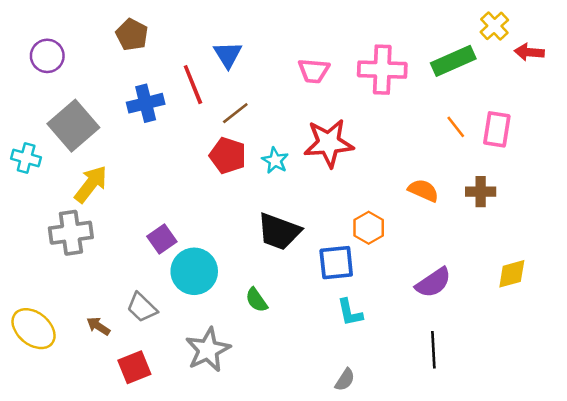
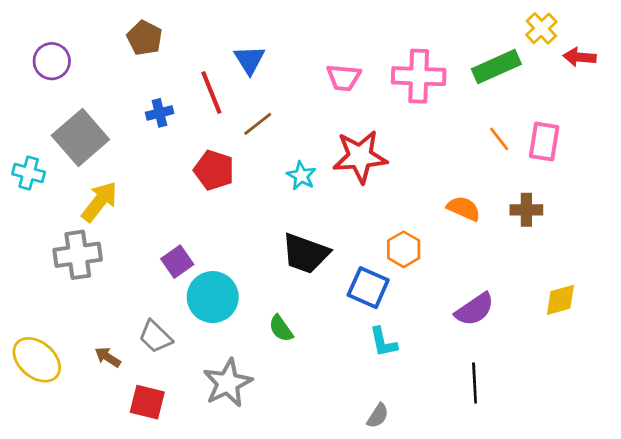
blue cross: (146, 103) -> (160, 113), size x0.7
red pentagon: (228, 156) -> (214, 170), moved
blue square: (336, 263) -> (368, 288), turned 30
red square: (134, 367) -> (147, 402), turned 36

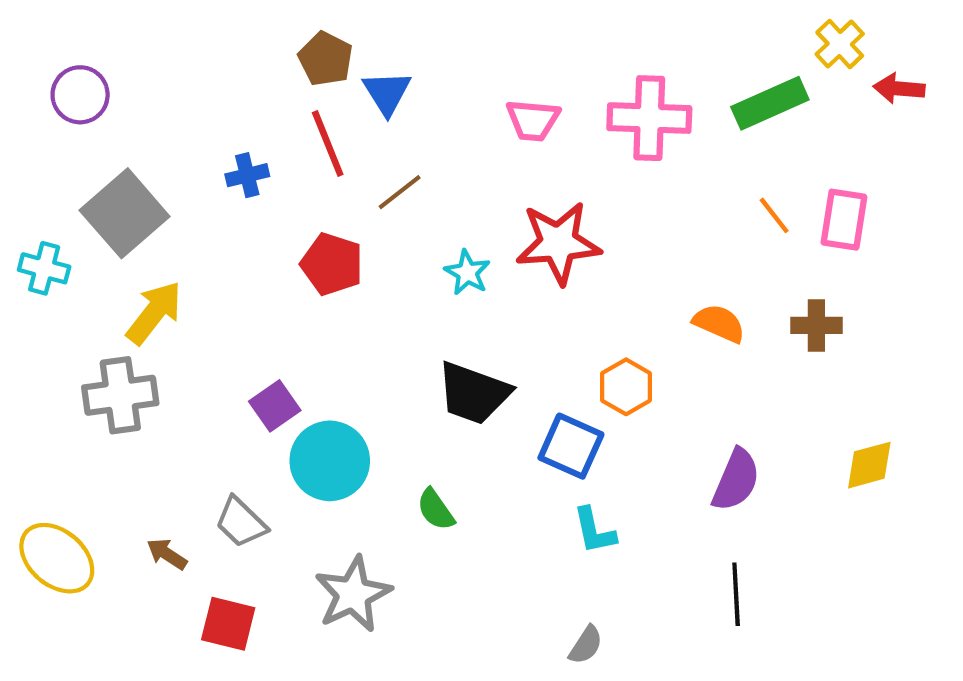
brown pentagon: (145, 38) -> (326, 59), moved
purple semicircle: (475, 309) -> (736, 480), turned -33

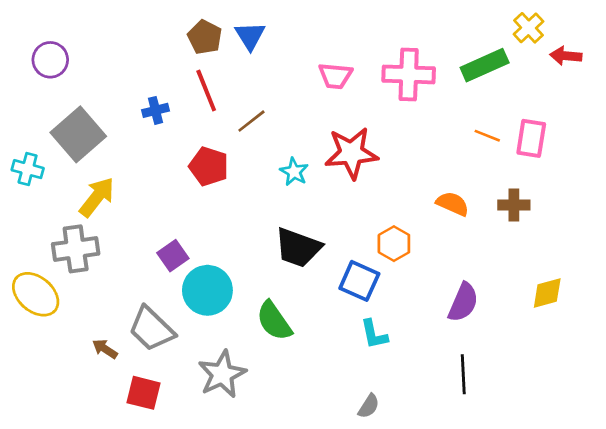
blue triangle: (387, 93) -> (250, 36), moved
orange line: (774, 215) -> (487, 136), turned -30
green semicircle: (436, 510) -> (274, 321), size x1.5
gray trapezoid: (241, 522) -> (152, 329), size x1.4
yellow ellipse: (57, 558) -> (36, 294), moved

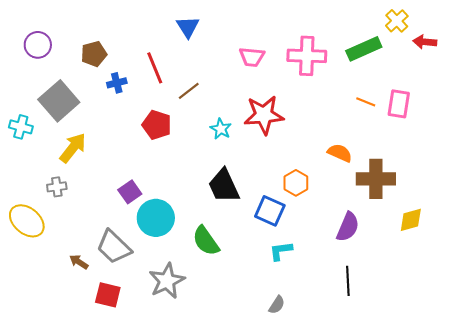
brown pentagon: (205, 37) -> (94, 54), moved, turned 30
brown cross: (514, 205) -> (376, 179), moved, size x1.6
black trapezoid: (298, 248) -> (224, 186), turned 45
gray cross: (76, 249) -> (57, 187), size x0.6
cyan L-shape: (374, 334) -> (281, 251), turned 95

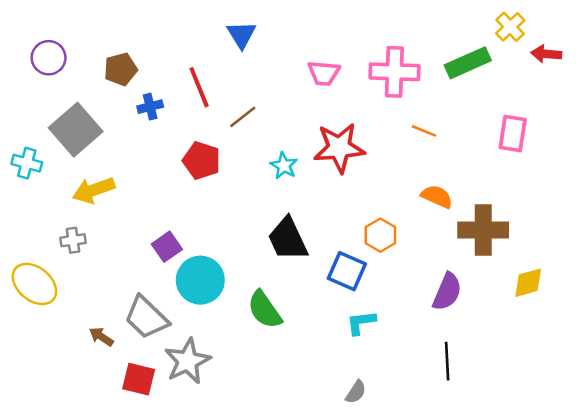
orange line: (366, 102) -> (424, 131), moved
yellow arrow: (73, 148) -> (94, 190), turned -148
gray star: (167, 281) -> (187, 361), moved

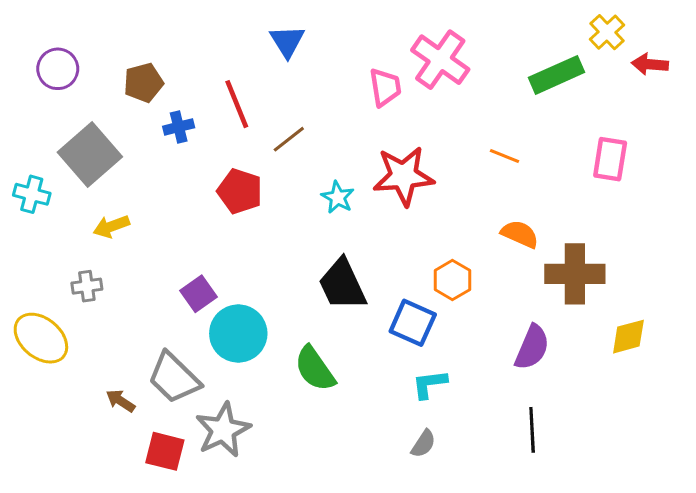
pink cross: (394, 72) -> (440, 60), moved, turned 33
pink trapezoid: (324, 73) -> (385, 87), turned -104
yellow arrow: (94, 190) -> (111, 226), size x0.7
gray semicircle: (356, 392) -> (423, 444), moved

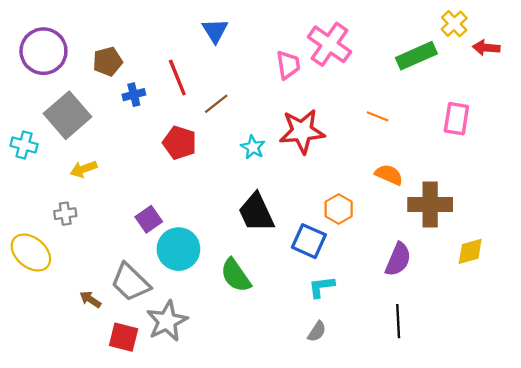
purple circle: (58, 69) -> (43, 51), size x1.5

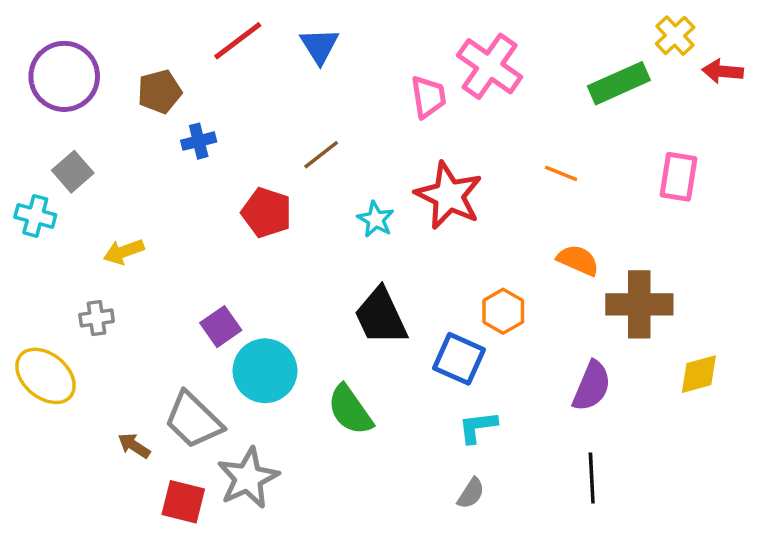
red line: (177, 77) -> (238, 41), moved, turned 75
gray square: (67, 115) -> (73, 172), moved, size x0.6
red star: (302, 131) -> (449, 196), turned 30

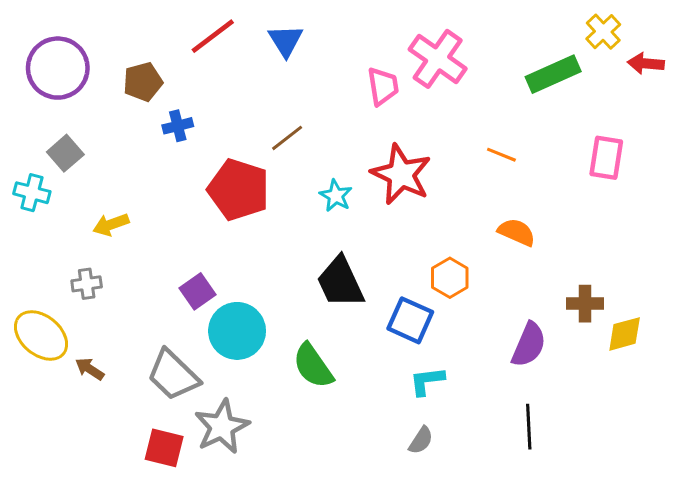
red pentagon: (267, 213) -> (239, 190), size x1.4
brown cross: (639, 304) -> (585, 304), moved, size x0.6
brown arrow: (134, 446) -> (90, 369), moved

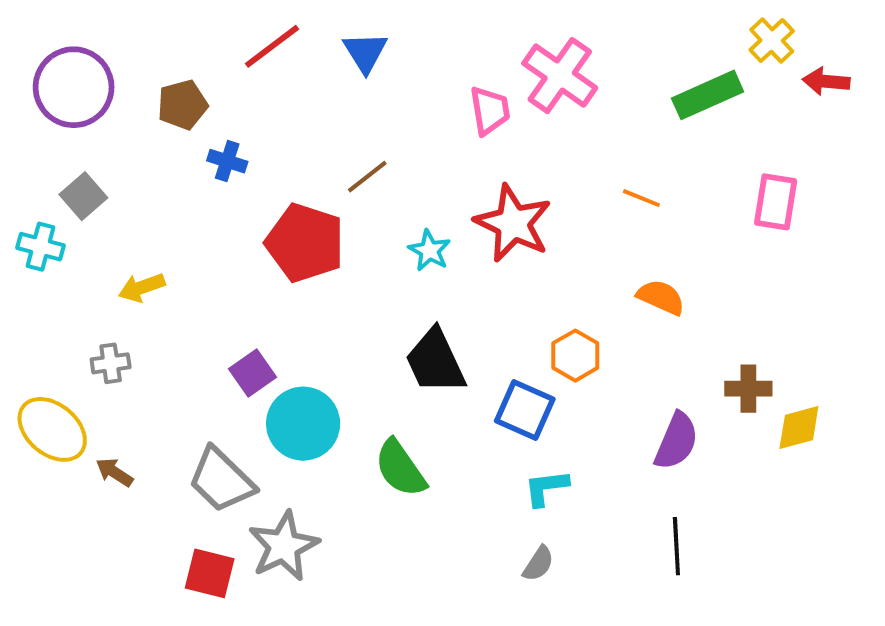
blue cross: (178, 126) -> (227, 161), turned 32

